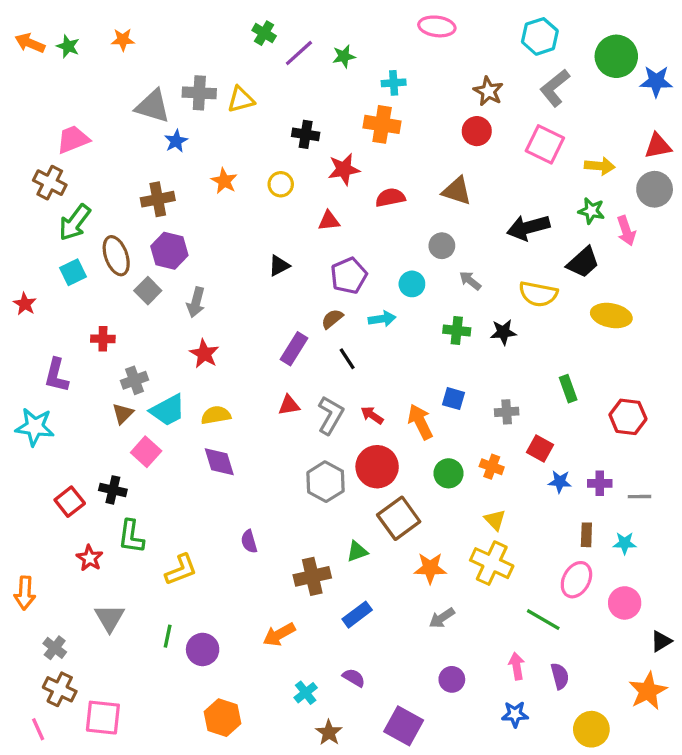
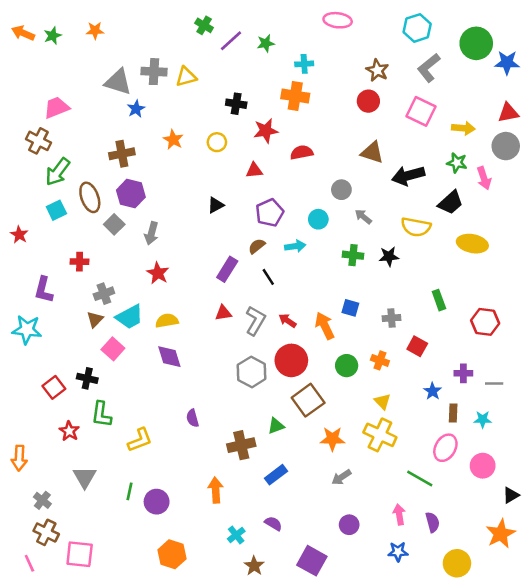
green star: (68, 46) -> (53, 36), turned 30
brown triangle: (457, 191) -> (372, 152), moved
blue star: (560, 482) -> (433, 391), moved, turned 30
orange arrow: (279, 635) -> (216, 490), turned 115

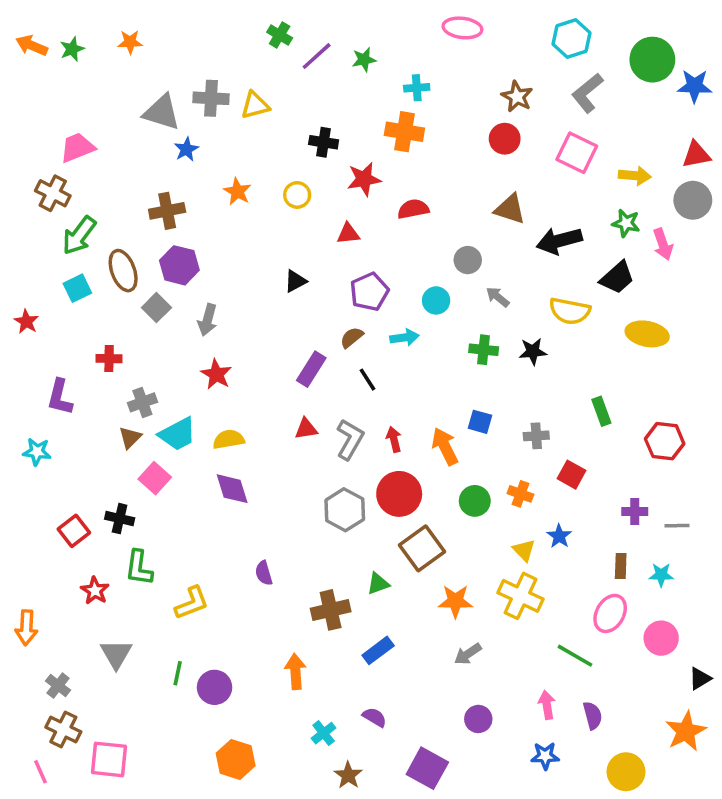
red arrow: (288, 321) -> (394, 439), turned 42
cyan star: (27, 330) -> (37, 452), size x0.7
blue star: (433, 391) -> (559, 536), moved

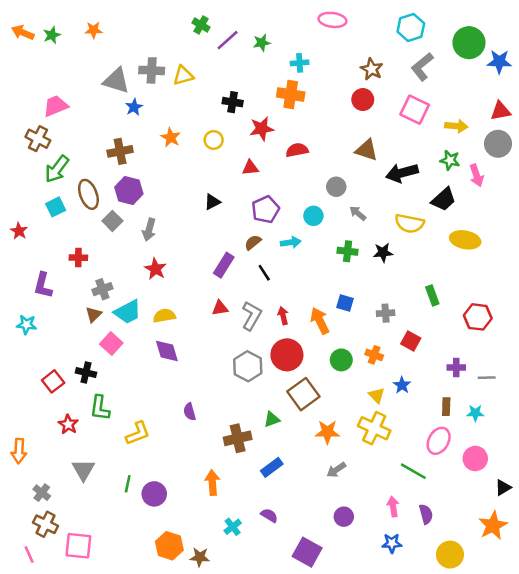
brown star: (348, 775) -> (200, 557), moved, turned -30

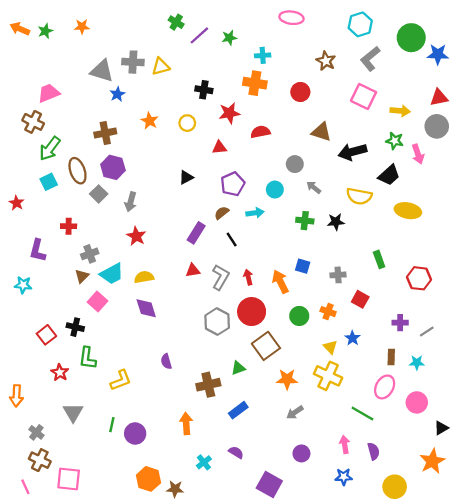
red circle: (363, 100) -> (300, 92), moved
gray line: (487, 378) -> (427, 331), turned -32

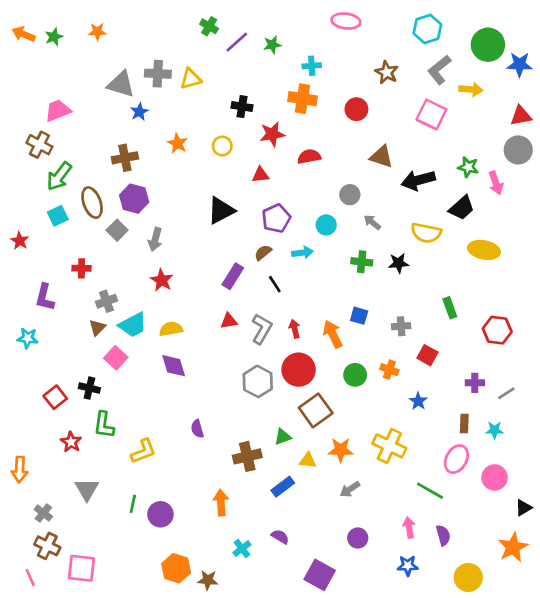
yellow arrow: (400, 111) -> (471, 89), moved
black triangle: (186, 177) -> (221, 210), size x1.6
yellow triangle: (330, 347) -> (308, 460), moved, turned -40

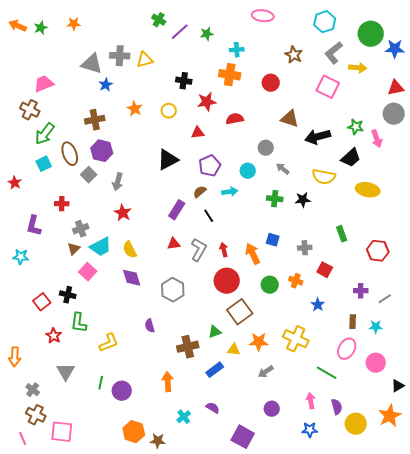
yellow semicircle: (171, 329) -> (130, 250), turned -108
gray hexagon: (258, 381) -> (173, 290), moved
yellow circle: (468, 577) -> (356, 424), moved

